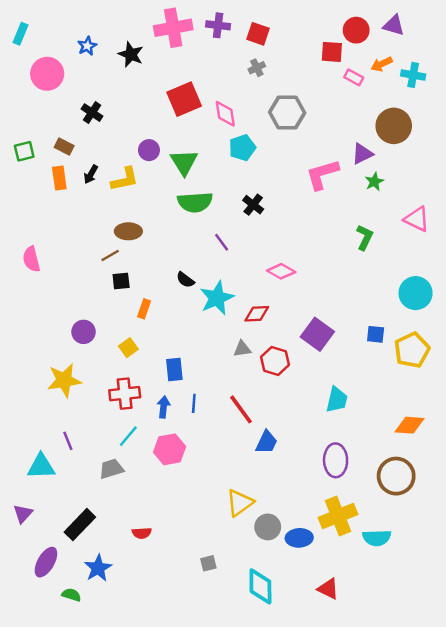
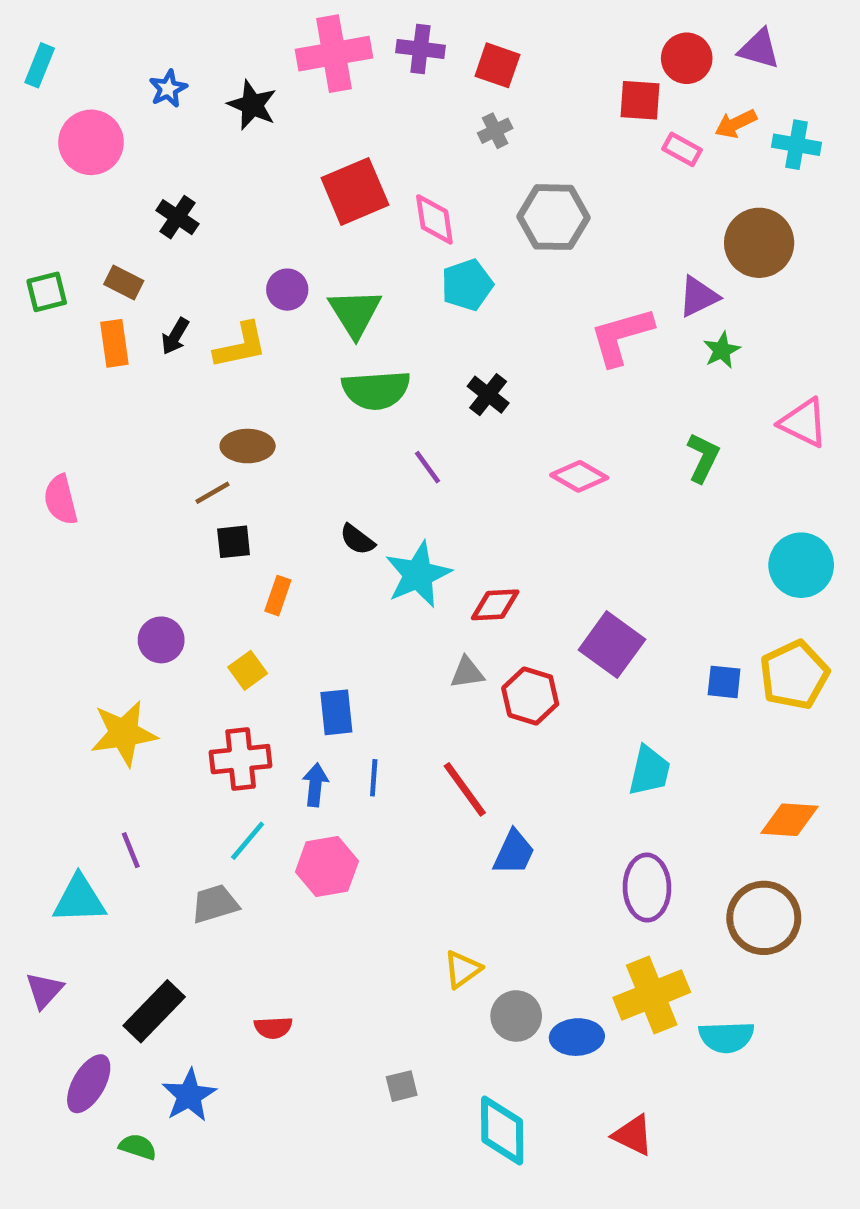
pink diamond: (281, 271) -> (579, 476), moved
blue square: (376, 334) -> (724, 682), moved
yellow triangle: (240, 503) -> (462, 969), size x0.7

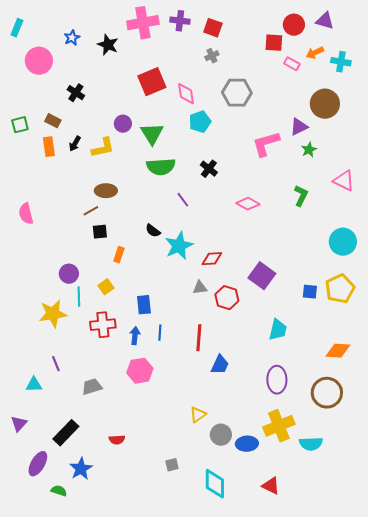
red line: (465, 789) -> (199, 338), turned 40
cyan line: (248, 841) -> (79, 297), moved, turned -42
cyan triangle: (79, 899) -> (34, 385), size x0.7

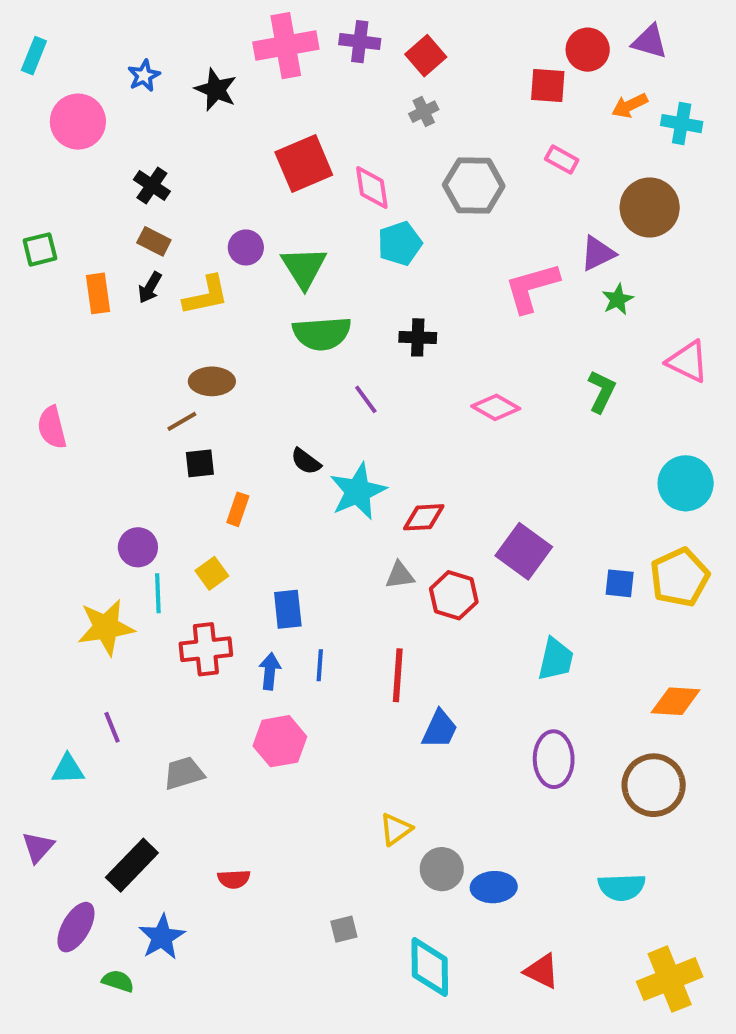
red square: (213, 28) -> (426, 56), turned 30
pink rectangle: (292, 64) -> (562, 160), moved
brown rectangle: (53, 121) -> (154, 241), moved
black cross: (209, 169) -> (418, 337), turned -36
yellow cross: (279, 426) -> (670, 979), moved

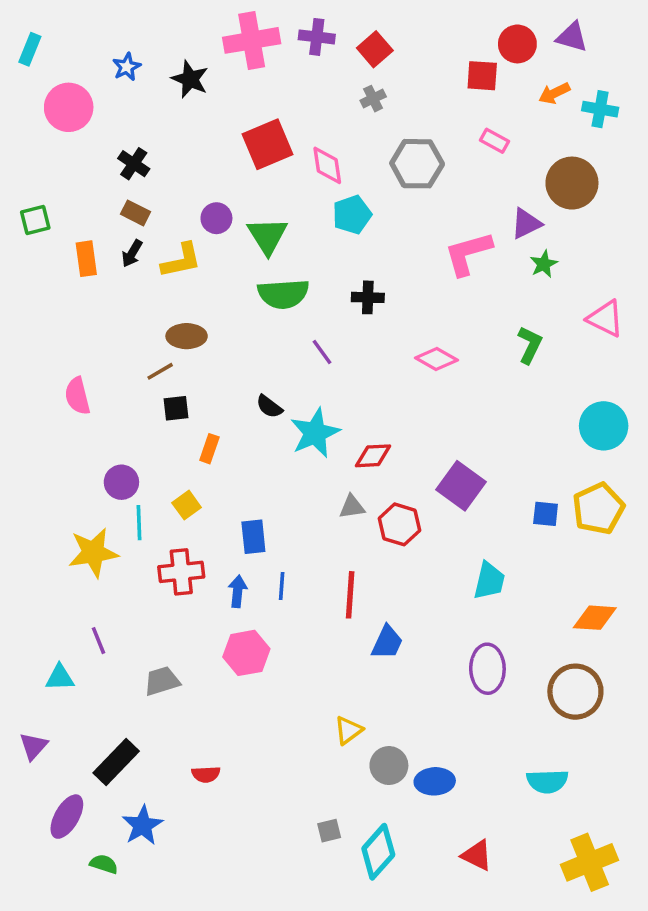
pink semicircle: (52, 427) -> (77, 396), moved
gray square: (344, 929) -> (329, 831), moved
cyan diamond: (430, 967) -> (378, 852), turned 42

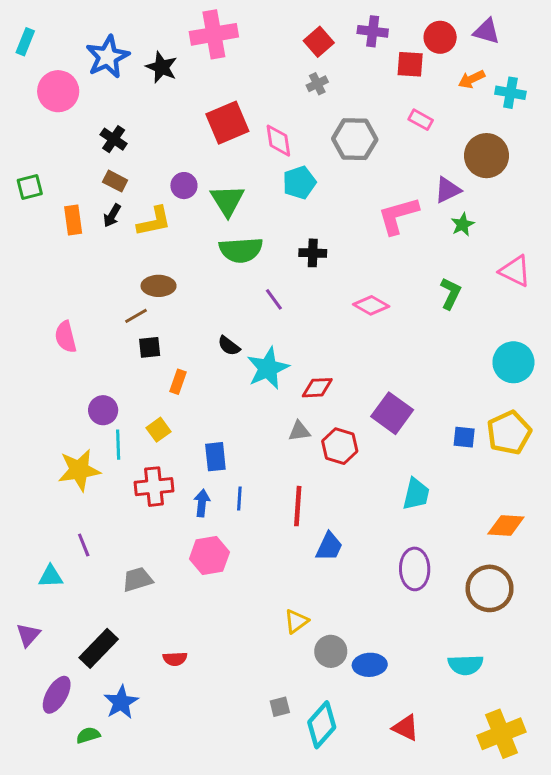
purple cross: (317, 37) -> (373, 31), moved
blue star: (127, 67) -> (108, 57), size x1.8
green semicircle: (104, 864) -> (88, 735), turned -35

